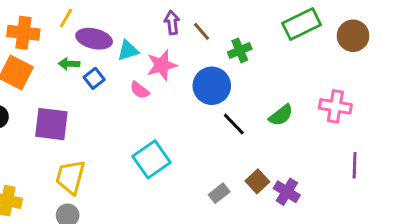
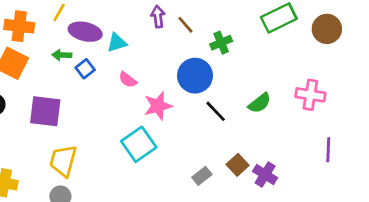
pink star: (162, 65) -> (158, 106), moved

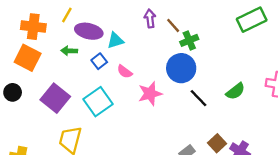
green cross: (221, 43) -> (189, 40), moved
blue square: (85, 69) -> (99, 61), moved
purple square: (45, 111) -> (55, 98), turned 32
cyan square: (139, 144) -> (98, 102), moved

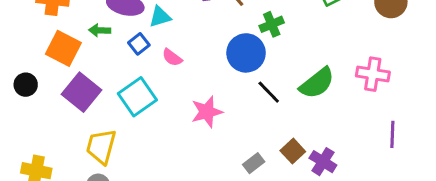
green cross: (189, 40) -> (272, 24), moved
orange square: (28, 58) -> (63, 48), moved
green semicircle: (235, 91) -> (317, 83), size x1.4
pink star: (150, 94) -> (207, 112), moved

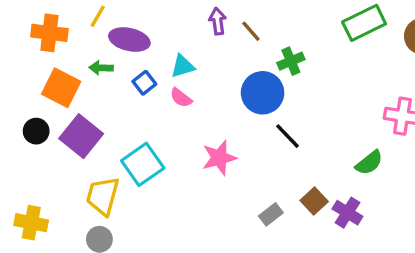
cyan triangle: (160, 17) -> (183, 66), moved
green semicircle: (317, 83) -> (369, 163), moved, size x0.7
black circle: (26, 85) -> (36, 131), moved
cyan square: (137, 97) -> (143, 164), moved

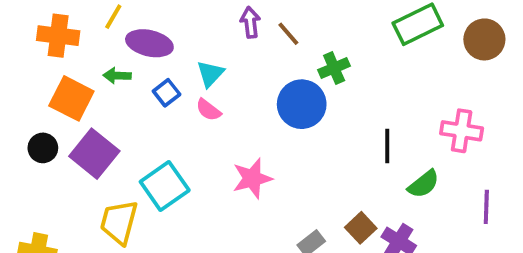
cyan triangle: (183, 66) -> (210, 74), turned -30
black line: (288, 136) -> (387, 146), moved, turned 44

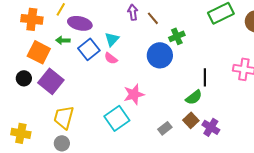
blue square: (167, 93) -> (89, 49), size x1.5
green semicircle: (423, 184) -> (194, 97), moved
cyan square: (165, 186) -> (117, 118), moved

